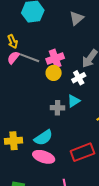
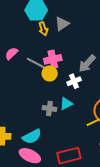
gray triangle: (77, 18) -> (62, 24), moved
yellow arrow: (13, 41) -> (43, 29), moved
gray line: (30, 58) -> (36, 63), moved

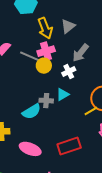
gray triangle: (62, 24) -> (68, 26), moved
yellow arrow: (43, 29) -> (45, 28), moved, size x1.5
cyan semicircle: (32, 137) -> (31, 111), moved

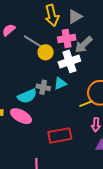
pink cross: (46, 51) -> (67, 38), moved
white cross: (69, 71) -> (69, 61), size x1.5
pink ellipse: (30, 149) -> (21, 116), moved

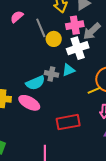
gray line: (33, 41) -> (41, 28), turned 36

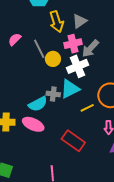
cyan triangle: (68, 70) -> (70, 89), size x1.5
yellow line: (94, 90) -> (87, 108), moved
red rectangle: (68, 122) -> (73, 141), turned 50

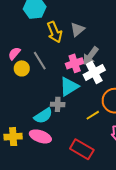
pink cross: (73, 44) -> (75, 63), moved
yellow circle: (53, 59) -> (22, 68), moved
white cross: (78, 66) -> (94, 72), moved
cyan triangle: (70, 89) -> (69, 86), moved

